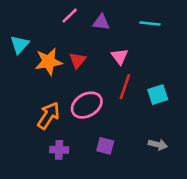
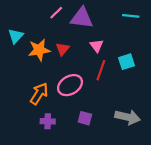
purple triangle: (101, 22) -> (82, 18), size x1.6
cyan line: (150, 23) -> (131, 16), moved
cyan square: (158, 95) -> (126, 62), moved
gray arrow: (158, 145) -> (128, 117), size x1.6

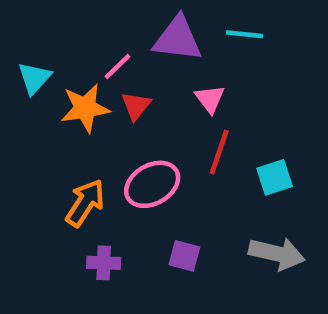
pink line: (56, 13) -> (117, 67), moved
cyan line: (131, 16) -> (245, 34), moved
cyan square: (126, 62) -> (275, 177), moved

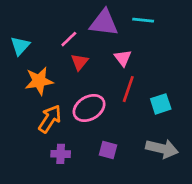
orange star: (85, 108) -> (39, 81), moved

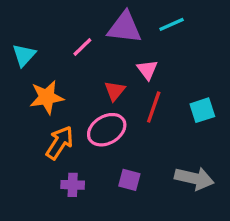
cyan line: (143, 20) -> (172, 24), turned -30
red triangle: (80, 62) -> (115, 91), moved
cyan square: (161, 104) -> (202, 110), moved

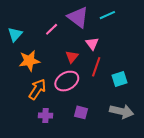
purple triangle: (125, 28) -> (78, 17), turned 30
cyan square: (202, 110) -> (120, 79), moved

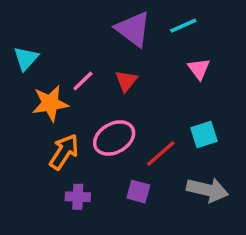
pink line: (52, 29) -> (83, 81), moved
pink triangle: (92, 43) -> (199, 69), moved
red triangle: (72, 57) -> (126, 81), moved
red line: (96, 67) -> (161, 154), moved, turned 30

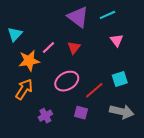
orange arrow: (64, 152) -> (24, 89), moved
purple cross: (78, 197) -> (45, 116), turned -32

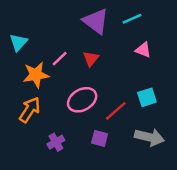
pink triangle: (117, 40) -> (143, 50), turned -32

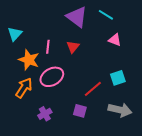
cyan line: (132, 19) -> (106, 15), turned 56
pink line: (60, 59) -> (48, 47), turned -40
orange star: (36, 75) -> (29, 60), turned 30
pink ellipse: (82, 100) -> (52, 77), moved

